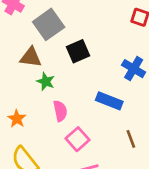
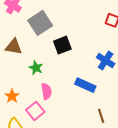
brown triangle: (31, 57) -> (14, 47), moved
pink square: (78, 139) -> (35, 111), moved

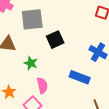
gray square: (40, 23) -> (32, 19), turned 30

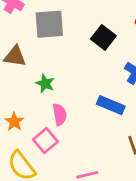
black square: (55, 40) -> (103, 37), moved, turned -30

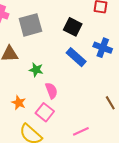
blue rectangle: (111, 105) -> (76, 57), moved, turned 30

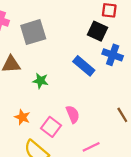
black square: (73, 27) -> (98, 31), moved
pink semicircle: (51, 91) -> (73, 114), moved

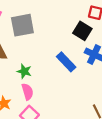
pink semicircle: (73, 114) -> (27, 92), moved

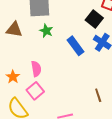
green star: (24, 71) -> (46, 31), moved

